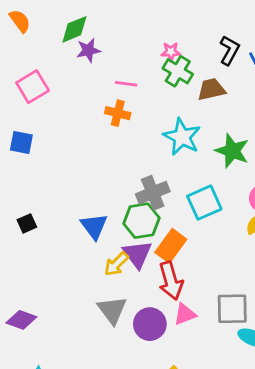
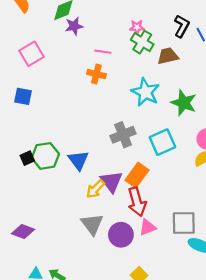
green hexagon: (141, 221) -> (45, 156), moved

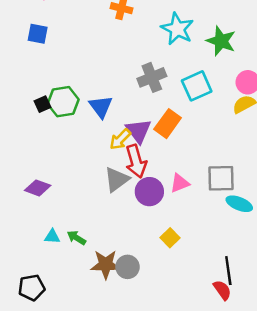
red arrow: (137, 202) -> (136, 161), moved
gray triangle: (92, 224) -> (117, 179), turned 30

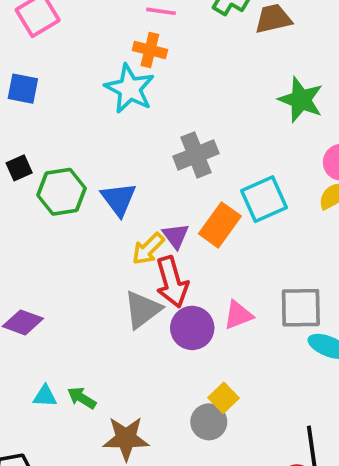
cyan star: (177, 29) -> (130, 89), moved
cyan square: (197, 86) -> (264, 199), moved
black square: (43, 104) -> (19, 168), moved
purple triangle: (138, 131) -> (176, 236), size x0.7
gray circle: (128, 267) -> (209, 422), moved

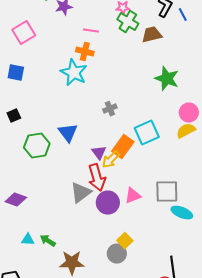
gray cross: (196, 155) -> (110, 109), size x0.6
green hexagon: (62, 192) -> (37, 146), moved
yellow arrow: (148, 249) -> (111, 160), moved

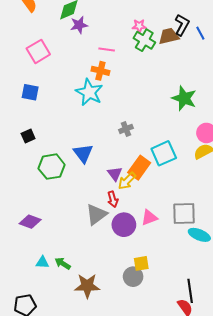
brown trapezoid: (152, 35) -> (169, 36), moved
red arrow: (97, 178) -> (113, 199), size x0.6
yellow square: (125, 241) -> (141, 263), turned 35

